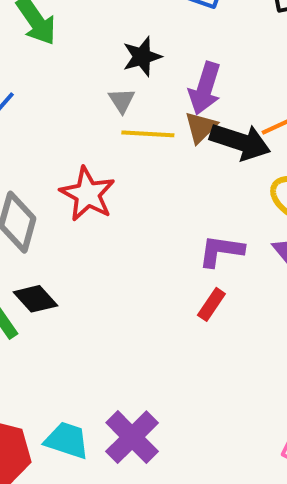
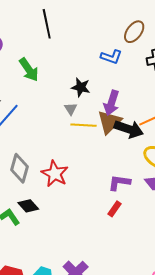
black star: (142, 57) -> (81, 87), turned 30
brown triangle: (201, 127) -> (109, 122), size x1.5
red star: (87, 194) -> (55, 174), moved

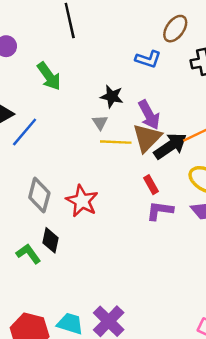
purple arrow: (111, 103) -> (149, 115), turned -45
black arrow: (129, 129) -> (170, 146), turned -52
black diamond: (28, 206) -> (51, 240), turned 55
red rectangle: (114, 209) -> (151, 185), moved, turned -63

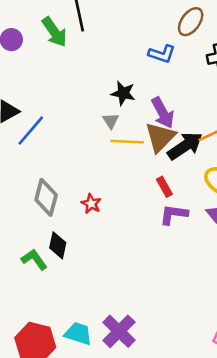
green arrow: (49, 76) -> (54, 32), moved
red star: (82, 201) -> (91, 204), size x0.6

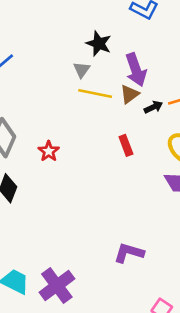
brown triangle: (160, 137) -> (130, 94), size x0.6
black arrow: (185, 146) -> (153, 107), size x0.5
purple L-shape: (174, 214) -> (129, 253), moved

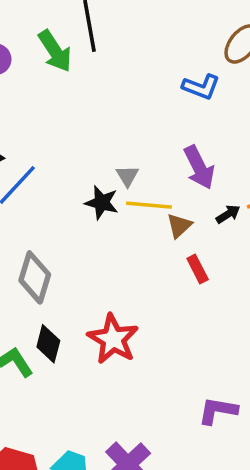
black star: (99, 44) -> (102, 203), moved
brown triangle: (130, 94) -> (179, 226), moved
red star: (49, 151) -> (113, 339), moved, size x1.8

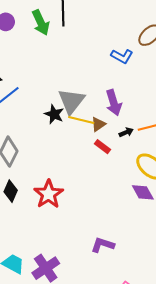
gray triangle: (127, 176) -> (71, 101), size x2.0
brown triangle: (179, 226) -> (98, 124), moved
red rectangle: (198, 269) -> (102, 147), moved, turned -35

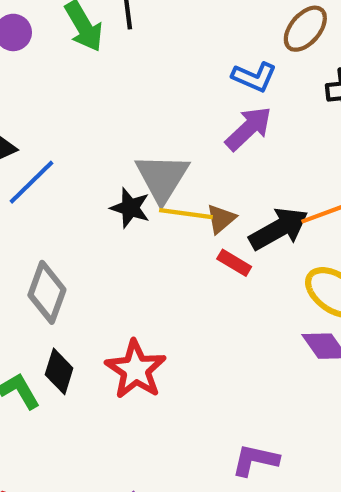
purple arrow: (114, 103) -> (248, 128), moved, turned -110
black arrow: (126, 132) -> (279, 229), size x2.0

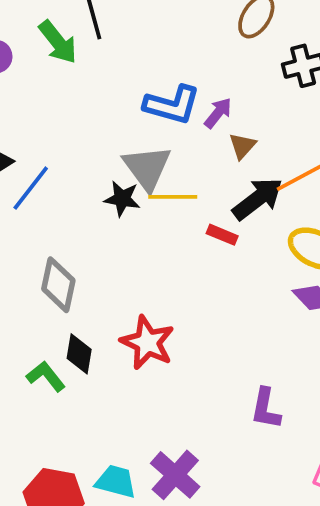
blue L-shape: (254, 77) -> (172, 105), moved, size x1.4
purple arrow: (248, 128) -> (218, 113), size x0.7
brown triangle: (221, 219) -> (242, 146), moved
purple L-shape: (255, 460) -> (266, 409), turned -84

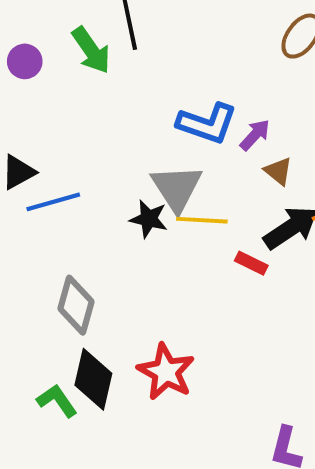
brown triangle: (242, 146) -> (278, 171), turned -36
blue line: (31, 188) -> (53, 202), turned 33
black diamond: (79, 354) -> (93, 379), size x1.4

